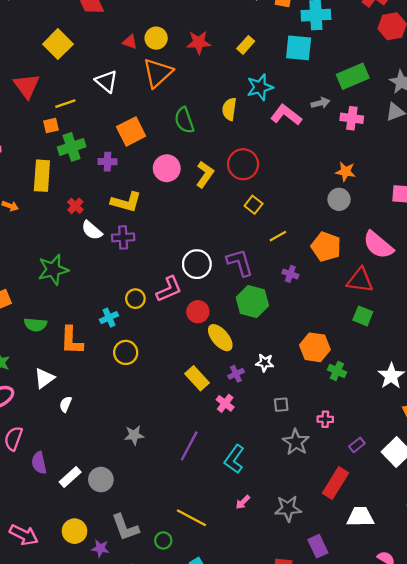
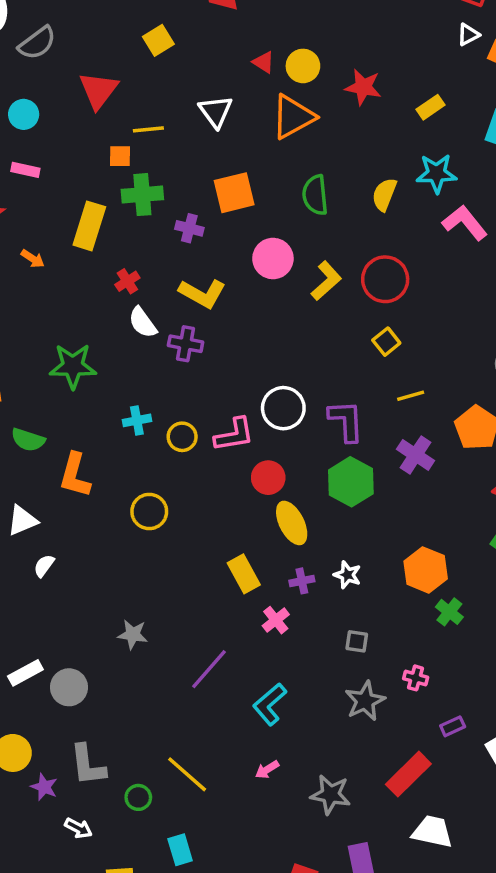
yellow square: (58, 44) -> (158, 40), size x0.7
purple cross: (290, 274) -> (416, 455), size x1.5
cyan cross: (109, 318) -> (137, 420), moved

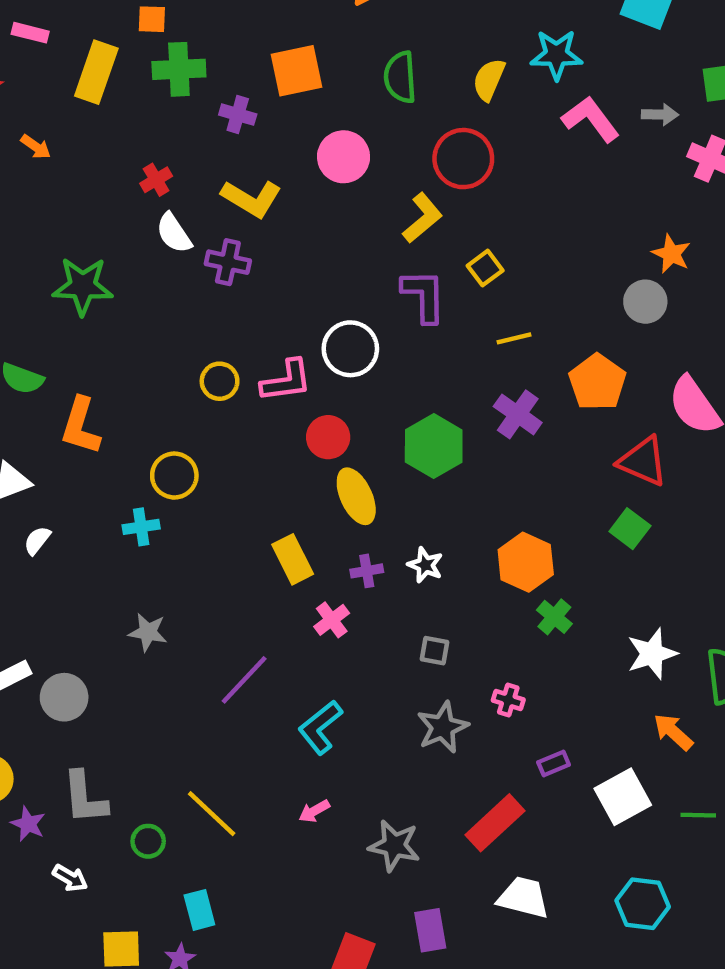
yellow rectangle: (89, 226) -> (96, 72), moved
red circle: (385, 279) -> (463, 159), moved
yellow L-shape: (326, 281) -> (422, 218), moved
cyan cross: (137, 420) -> (141, 527), moved
purple L-shape: (346, 421) -> (424, 296), moved

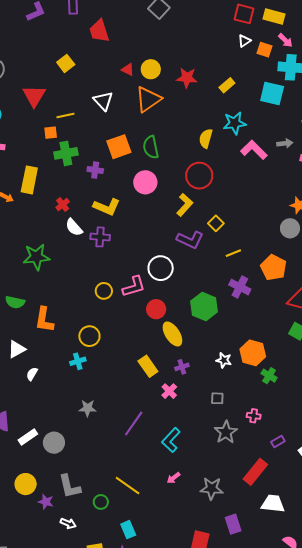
yellow rectangle: (96, 72) -> (29, 180), moved
green semicircle: (400, 77) -> (151, 147), moved
purple L-shape: (424, 296) -> (190, 240), turned 124
white star: (425, 565) -> (224, 360), moved

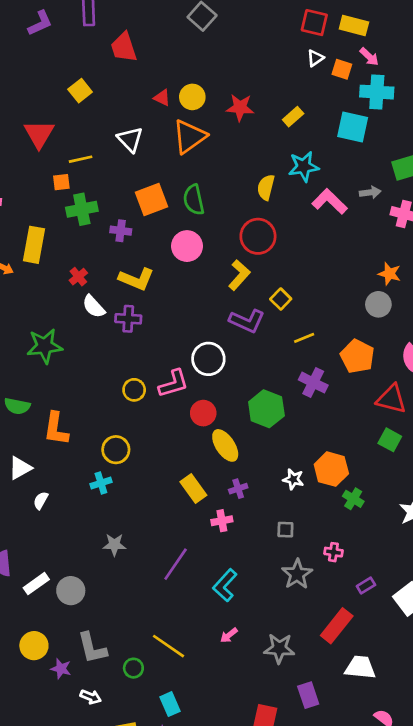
pink cross: (169, 391) -> (222, 521), turned 35

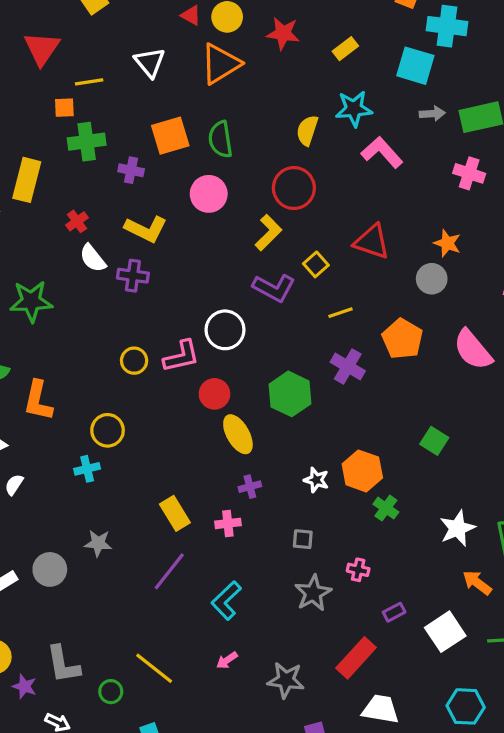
gray arrow: (370, 192) -> (432, 114), moved
red triangle: (391, 399) -> (372, 242), moved
yellow rectangle: (193, 489) -> (175, 513), moved
gray circle: (71, 591) -> (50, 569), moved

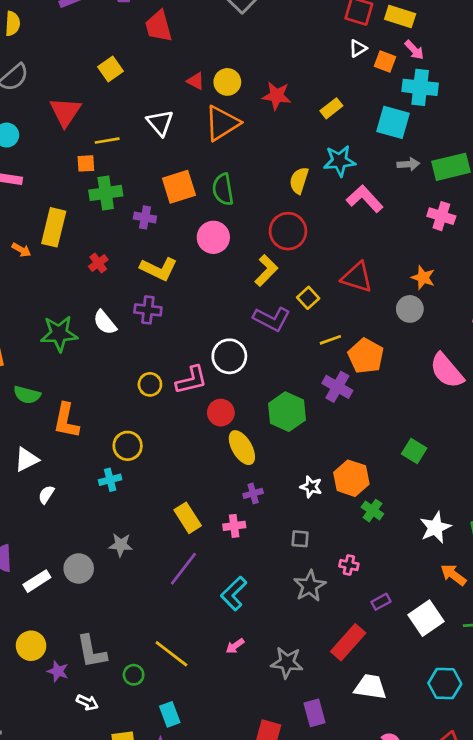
white semicircle: (93, 258) -> (105, 322), moved
orange pentagon: (402, 339) -> (366, 356), moved

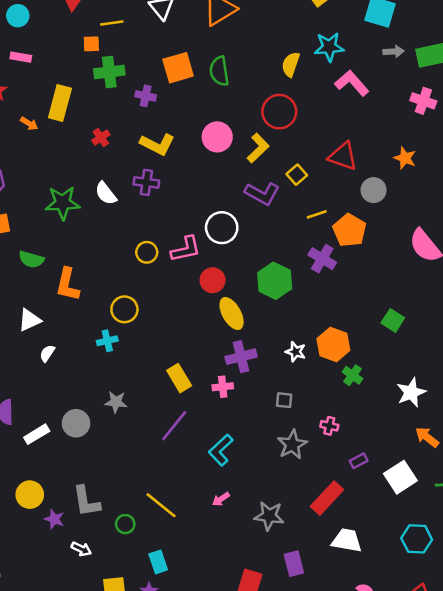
pink circle: (213, 237) -> (217, 137), moved
gray circle: (410, 309) -> (374, 190), moved
purple cross: (253, 493) -> (241, 357), size x1.6

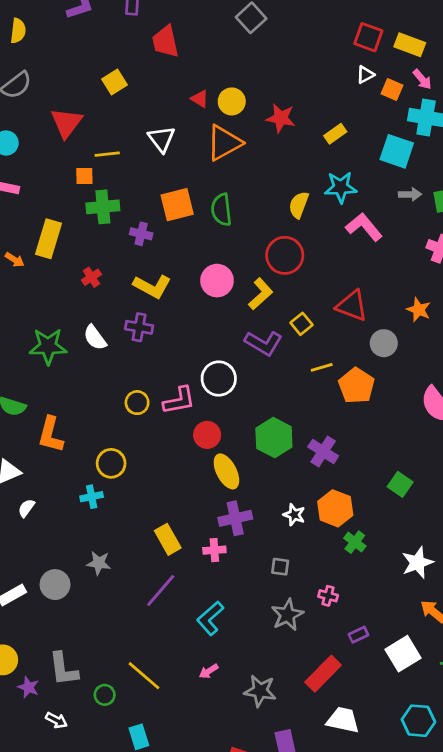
purple cross: (322, 259) -> (323, 451), moved

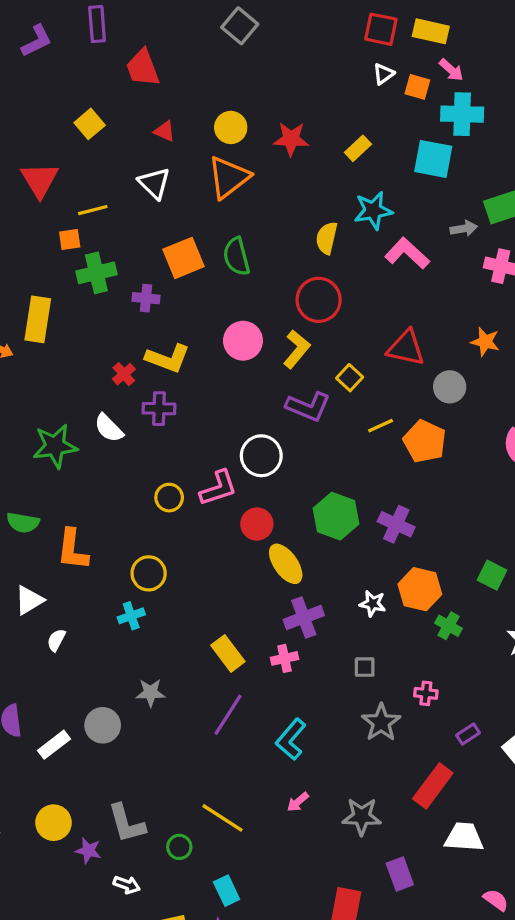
red triangle: (200, 99) -> (165, 131), moved
gray arrow: (410, 194) -> (464, 228), moved
red cross: (91, 277) -> (124, 374), moved
green square: (400, 484) -> (492, 575), moved

